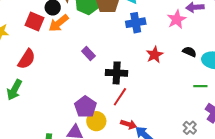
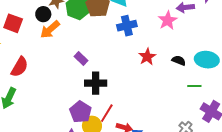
red square: (34, 22) -> (13, 23), moved
black semicircle: (189, 52) -> (179, 60), moved
black cross: (117, 73) -> (96, 83), moved
red line: (120, 97) -> (107, 113), moved

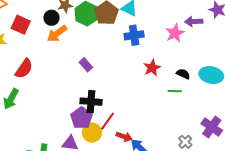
black cross: (96, 83) -> (91, 102), moved
green line: (194, 86) -> (175, 91), moved

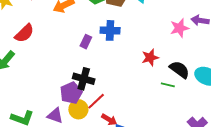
blue cross: (134, 35) -> (110, 30), moved
purple rectangle: (86, 65) -> (86, 42), turned 56
black semicircle: (183, 74) -> (180, 70), size x1.5

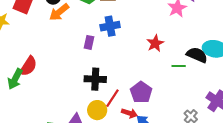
red semicircle: (24, 33) -> (28, 66), moved
black semicircle: (180, 70) -> (197, 55), moved
purple pentagon: (71, 93) -> (141, 92), moved

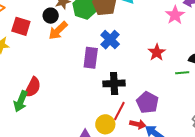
blue cross: (110, 26) -> (110, 40), turned -30
purple rectangle: (89, 42) -> (91, 58), size x1.5
black cross: (95, 79) -> (114, 83), moved

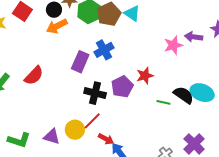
red semicircle: (33, 87) -> (34, 76), moved
purple pentagon: (147, 102) -> (122, 87), moved

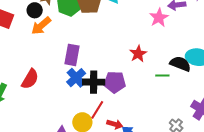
blue cross: (104, 50) -> (76, 78), moved
purple pentagon: (122, 87) -> (115, 82), moved, turned -30

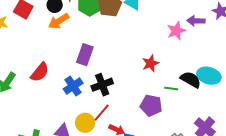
blue cross: (76, 78) -> (73, 86), moved
black cross: (94, 82) -> (102, 85), turned -30
purple pentagon: (115, 82) -> (151, 105), moved

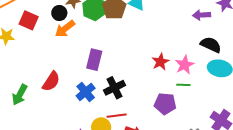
pink star: (176, 31) -> (185, 65), moved
black semicircle: (191, 80) -> (211, 45), moved
red line: (102, 113) -> (117, 116), turned 48

